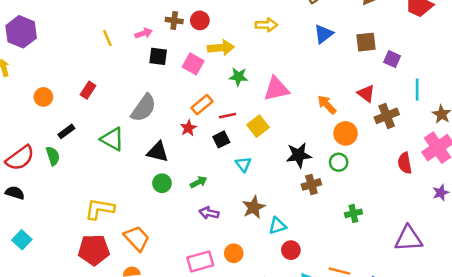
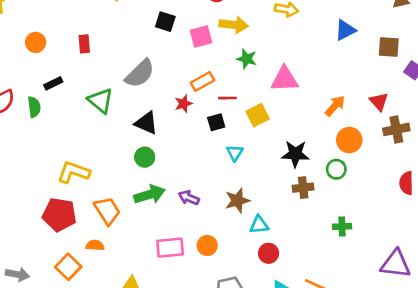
pink square: (193, 64) -> (201, 37), turned 35
red rectangle: (88, 90) -> (84, 44), turned -49
orange arrow: (327, 105) -> (335, 106), turned 75
green arrow: (199, 182) -> (149, 194), moved, size x1.6

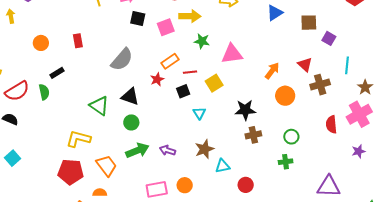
green triangle: (101, 101) -> (99, 106), moved
green circle: (336, 169) -> (291, 137), moved
red circle: (269, 253) -> (246, 185), moved

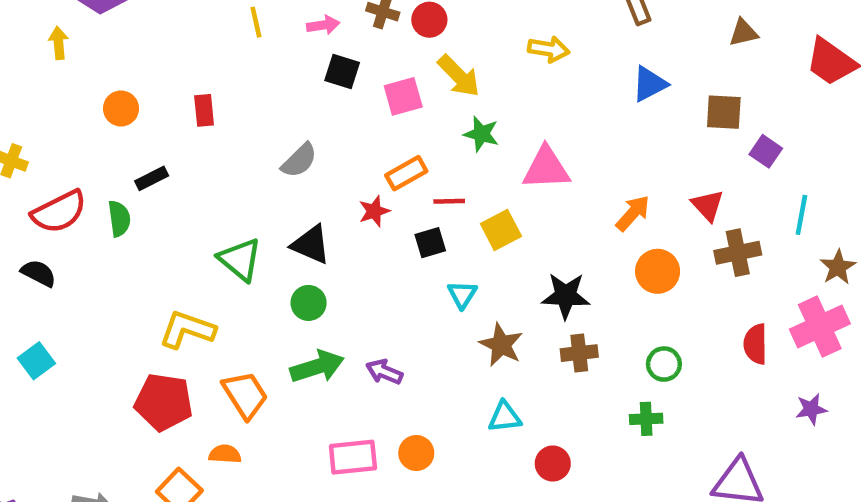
yellow arrow: (190, 16) -> (459, 76), turned 40
gray semicircle: (122, 60) -> (299, 160), size x0.7
brown star: (204, 149) -> (501, 345), moved, turned -30

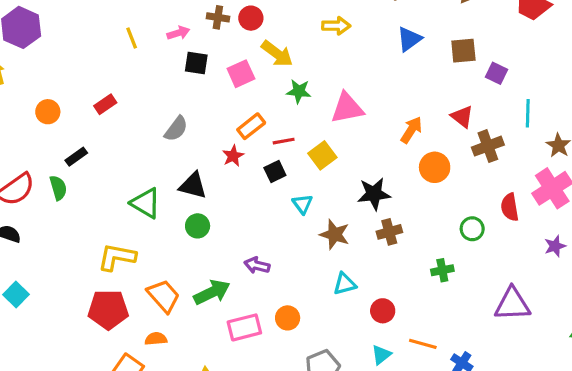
red rectangle: (204, 110) -> (105, 104), turned 70
green circle: (664, 364) -> (472, 229), moved
green arrow: (317, 367) -> (212, 292), moved

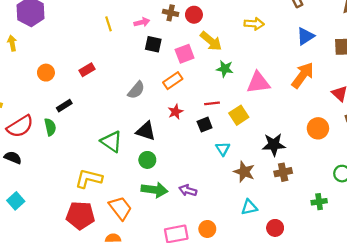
orange rectangle: (251, 126) -> (173, 81), moved
orange arrow: (411, 130) -> (303, 75), moved, size x1.4
green arrow: (212, 292) -> (154, 190), moved, turned 30

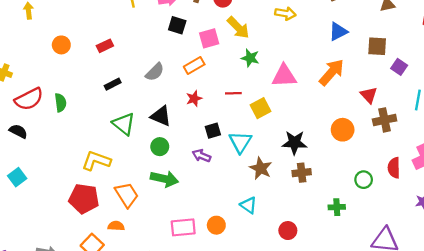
black rectangle: (64, 106) -> (113, 84), moved
black square: (205, 125) -> (213, 131), moved
cyan triangle: (223, 149) -> (240, 142), size x1.5
purple arrow: (188, 190) -> (202, 156), moved
cyan triangle: (249, 207) -> (248, 205), moved, turned 42

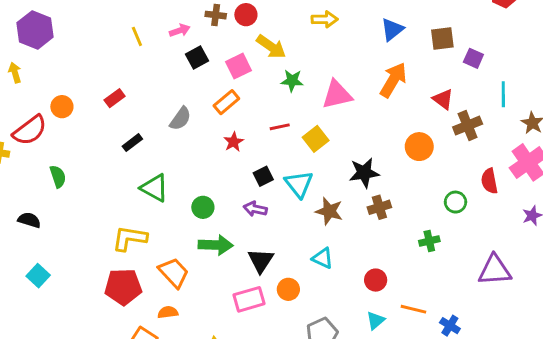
black square: (177, 25) -> (197, 58), turned -36
red semicircle: (29, 99) -> (30, 130), moved
green semicircle: (61, 103) -> (58, 177), moved
black triangle: (161, 116) -> (261, 260), moved, turned 50

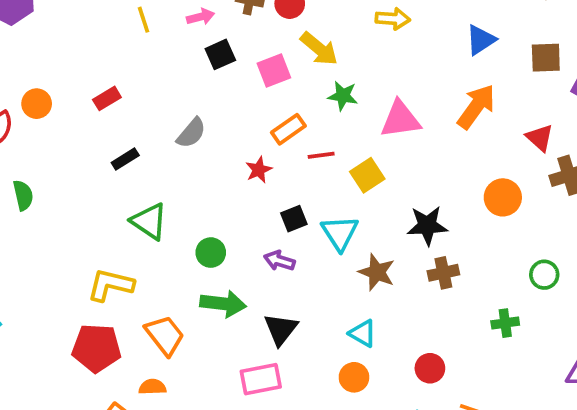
orange rectangle: (226, 102) -> (288, 129), moved
orange circle: (288, 289) -> (354, 377), moved

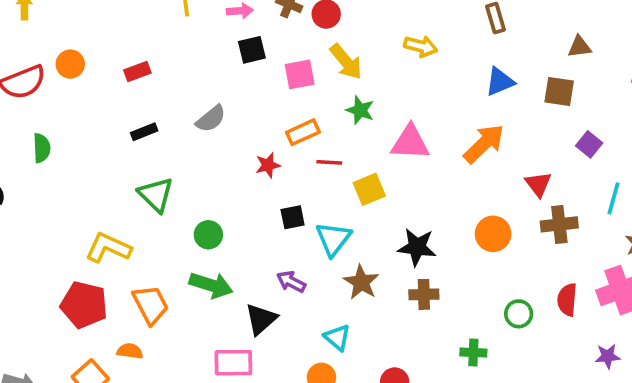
brown square: (546, 58) -> (559, 91), moved
purple arrow: (279, 261) -> (291, 282), moved

